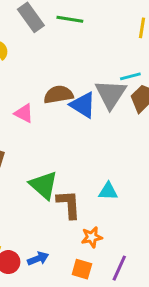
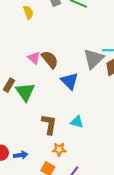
brown semicircle: (58, 95) -> (50, 60), moved, turned 48
blue triangle: (83, 105) -> (70, 81), moved
green triangle: (44, 185) -> (25, 92), moved

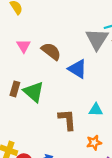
pink triangle: (34, 58) -> (24, 46), moved, turned 32
orange star: (59, 149) -> (94, 143), moved

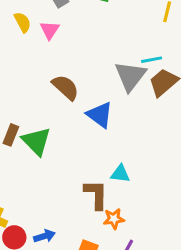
pink triangle: (24, 46) -> (50, 30), moved
brown L-shape: (67, 120) -> (96, 195), moved

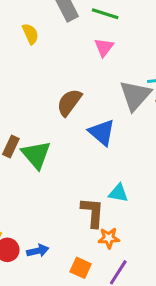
pink triangle: (50, 30) -> (104, 47), moved
brown semicircle: (66, 87) -> (69, 102), turned -100

